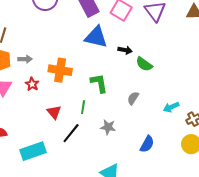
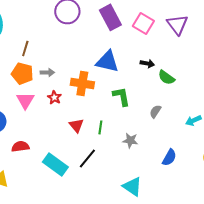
blue triangle: (96, 37) -> (107, 61), moved
green line: (83, 107) -> (100, 127), moved
black line: (71, 133) -> (87, 158), moved
cyan rectangle: (33, 151) -> (55, 164), turned 55

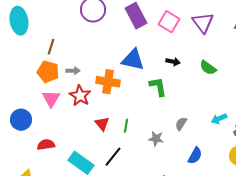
green semicircle: (166, 77) -> (208, 68), moved
green L-shape: (121, 96) -> (158, 87), moved
red star: (54, 97) -> (80, 96), size x1.5
gray semicircle: (155, 111) -> (181, 124), moved

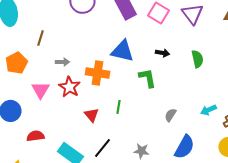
green semicircle: (208, 68) -> (197, 59), turned -138
orange pentagon: (48, 72) -> (16, 63), moved, turned 30
green line: (126, 126) -> (118, 107), moved
gray star: (156, 139) -> (141, 151), moved
blue semicircle: (195, 156) -> (184, 147), size x1.4

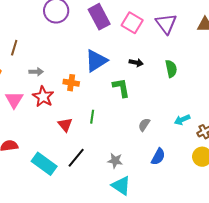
blue triangle: (122, 51) -> (96, 61), turned -45
orange cross: (97, 73) -> (71, 83), size x0.7
blue semicircle: (184, 147) -> (158, 157), size x0.7

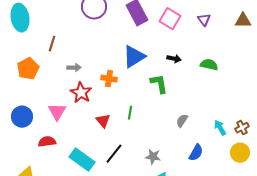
purple triangle: (166, 24) -> (204, 20), size x0.6
green semicircle: (171, 69) -> (209, 65), turned -66
pink triangle: (14, 100) -> (57, 112), moved
cyan arrow: (182, 120) -> (220, 128), moved, turned 84

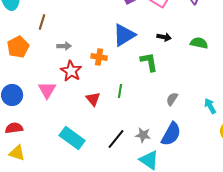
red semicircle: (47, 142) -> (14, 128), moved
blue semicircle: (196, 153) -> (171, 134), moved, size x1.4
black line: (114, 154) -> (116, 139), moved

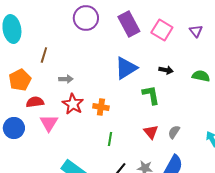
orange cross: (99, 57) -> (101, 107), moved
green line: (120, 91) -> (110, 139), moved
red triangle: (93, 99) -> (151, 132), moved
red semicircle: (14, 128) -> (35, 102), moved

